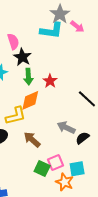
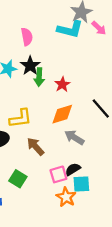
black star: (22, 57) -> (30, 66), moved
orange diamond: (30, 100) -> (62, 114), moved
black semicircle: (82, 138) -> (73, 169), moved
green square: (42, 168) -> (18, 179), moved

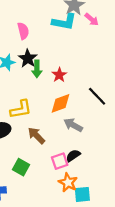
cyan square: (81, 184) -> (82, 194), moved

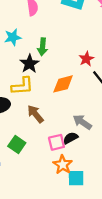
black star: (28, 58) -> (29, 64), moved
red star: (59, 75) -> (86, 59), moved
gray arrow: (73, 125) -> (82, 122), moved

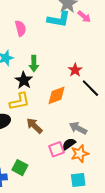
green square: (17, 144) -> (20, 168), moved
orange star: (63, 165) -> (80, 154), moved, turned 30

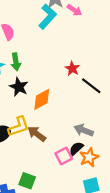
cyan L-shape: (59, 19) -> (47, 17), turned -50
green arrow: (34, 64) -> (16, 62), moved
orange diamond: (56, 95) -> (42, 99), moved
yellow L-shape: (19, 101) -> (19, 126), moved

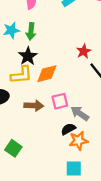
yellow L-shape: (19, 126) -> (21, 75), moved
brown arrow: (37, 134) -> (34, 106), turned 132
pink square: (64, 156) -> (60, 101), moved

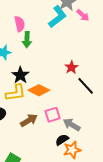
green arrow: (31, 31) -> (27, 40), moved
orange diamond: (47, 74) -> (39, 90), turned 45
brown arrow: (34, 106) -> (29, 120), turned -30

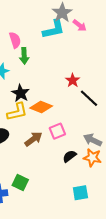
cyan L-shape: (57, 17) -> (54, 29), turned 30
gray arrow: (72, 125) -> (93, 140), moved
orange star: (72, 150) -> (92, 158), moved, turned 30

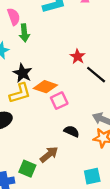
pink square: (57, 131) -> (59, 101), moved
brown arrow: (33, 139) -> (49, 154), moved
black semicircle: (70, 156) -> (72, 131), moved, turned 64

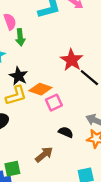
red star: (78, 56) -> (72, 60), size x1.5
green square: (27, 169) -> (12, 169), moved, turned -35

